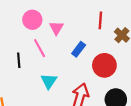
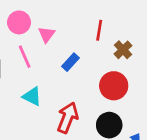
red circle: (104, 65) -> (114, 86), moved
cyan triangle: (49, 81) -> (32, 96), turned -42

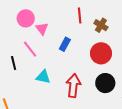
pink circle: (19, 22) -> (26, 18), moved

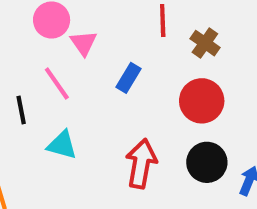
cyan triangle: (43, 77) -> (62, 145), moved

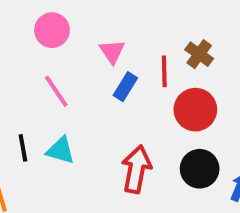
red line: (163, 21) -> (164, 71), moved
pink triangle: (84, 43) -> (112, 52), moved
black line: (21, 110) -> (23, 148), moved

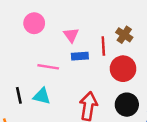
blue rectangle: (125, 87) -> (80, 56), turned 56
pink line: (56, 91) -> (48, 67), moved, turned -45

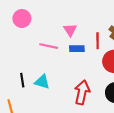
pink circle: (34, 23) -> (22, 19), moved
pink line: (48, 67) -> (49, 46), moved

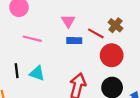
red line: (98, 41) -> (96, 33), turned -63
pink line: (49, 46) -> (32, 39), moved

